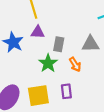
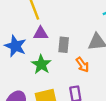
green star: (48, 63) -> (41, 64), moved

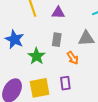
purple triangle: (41, 33) -> (58, 13), moved

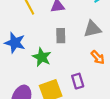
orange arrow: (73, 58) -> (98, 57), moved

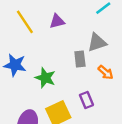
gray rectangle: (61, 36) -> (80, 59), moved

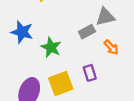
gray rectangle: (80, 59) -> (87, 32), turned 63

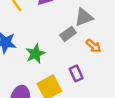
green star: (51, 47) -> (35, 54), turned 30

